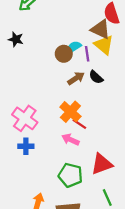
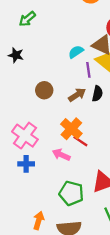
cyan semicircle: (74, 47) -> (76, 52), moved
brown circle: (64, 54) -> (44, 90), moved
black semicircle: (96, 77) -> (97, 94), turned -120
pink arrow: (70, 140) -> (61, 155), moved

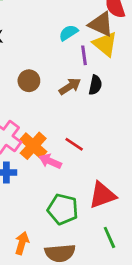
orange cross: (71, 129) -> (33, 146), moved

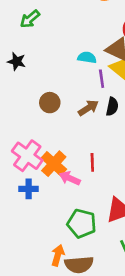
cyan semicircle: (68, 33) -> (87, 57), turned 42
red line: (74, 144) -> (92, 162), turned 54
orange arrow: (22, 243) -> (58, 255), moved

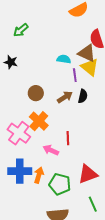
orange cross: (54, 164) -> (39, 121), moved
blue cross: (29, 189) -> (20, 171), moved, size x1.6
orange arrow: (58, 255) -> (39, 175), moved

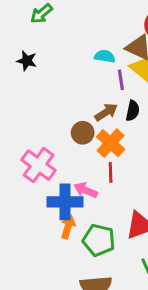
brown circle: (36, 93) -> (83, 133), moved
orange cross: (39, 121) -> (111, 143), moved
blue cross: (20, 171) -> (65, 202), moved

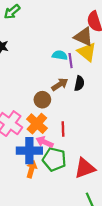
cyan semicircle: (105, 56) -> (60, 55), moved
orange cross: (111, 143) -> (37, 124), moved
green pentagon: (99, 240) -> (54, 159), moved

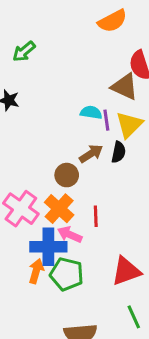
yellow triangle: (87, 52) -> (129, 125), moved, turned 36
green pentagon: (54, 159) -> (67, 274), moved
orange arrow: (32, 169) -> (36, 271), moved

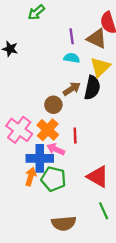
green arrow: (24, 51) -> (36, 12), moved
purple line: (106, 120) -> (72, 36), moved
black semicircle: (119, 152) -> (92, 88), size x1.5
red triangle: (126, 271) -> (98, 177), turned 50

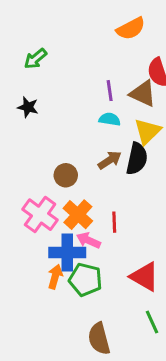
green arrow: (36, 12) -> (35, 59), moved
brown circle: (53, 105) -> (66, 175), moved
brown semicircle: (64, 223) -> (99, 339), turned 80

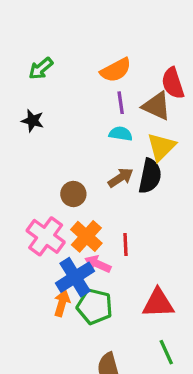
orange semicircle: (131, 29) -> (116, 70), moved
blue cross: (67, 252) -> (75, 277), turned -32
red triangle: (144, 277) -> (158, 303), turned -32

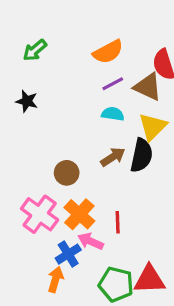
purple line: (121, 103) -> (113, 84), turned 70
blue cross: (75, 277) -> (68, 254), size x0.7
green pentagon: (95, 306) -> (116, 284), moved

